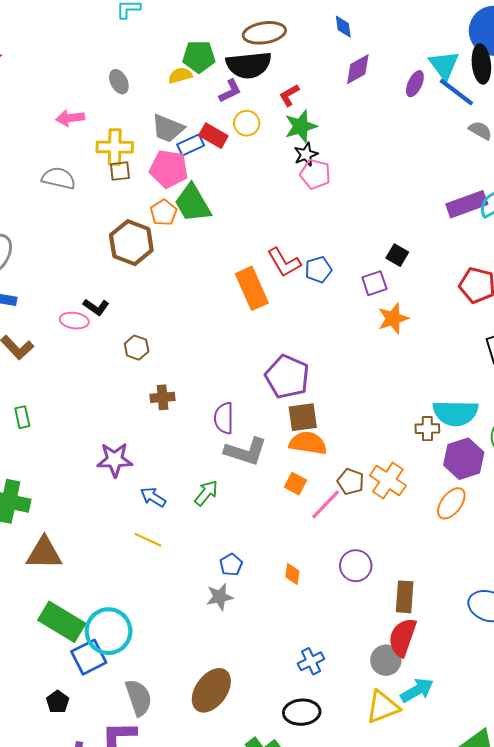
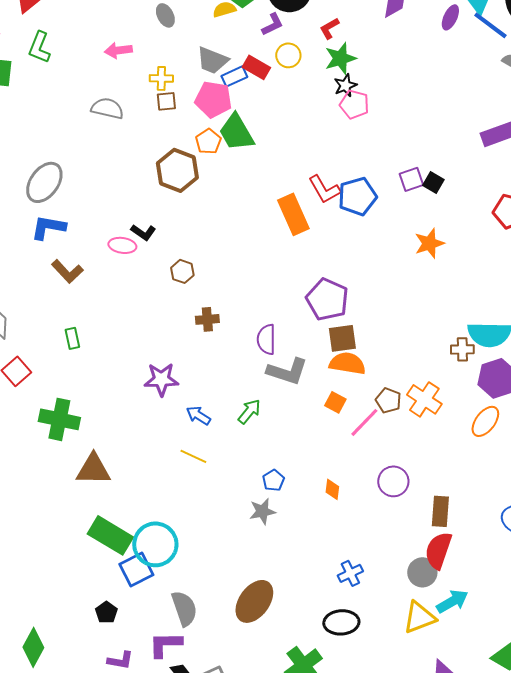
yellow cross: (115, 147) -> (161, 78), size x0.7
blue pentagon: (318, 270) -> (357, 196), size x1.5
purple square: (374, 283) -> (411, 179), moved

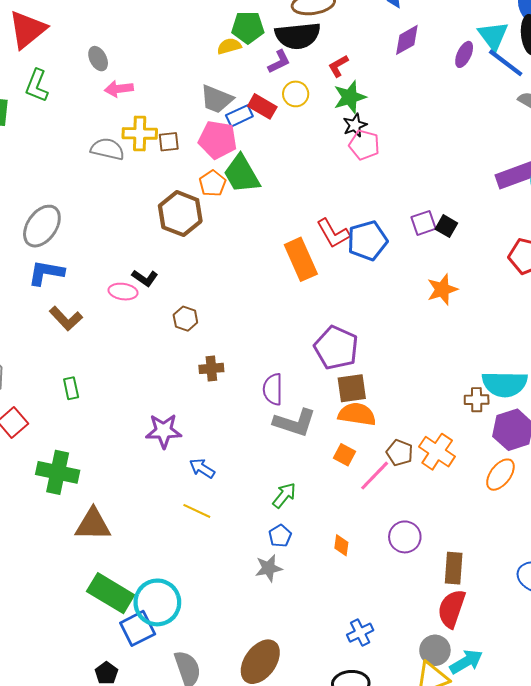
gray ellipse: (165, 15) -> (98, 59), moved
yellow cross: (161, 78) -> (140, 133), moved, size x1.4
green arrow: (249, 411) -> (284, 495), moved
gray circle: (422, 572) -> (435, 650), moved

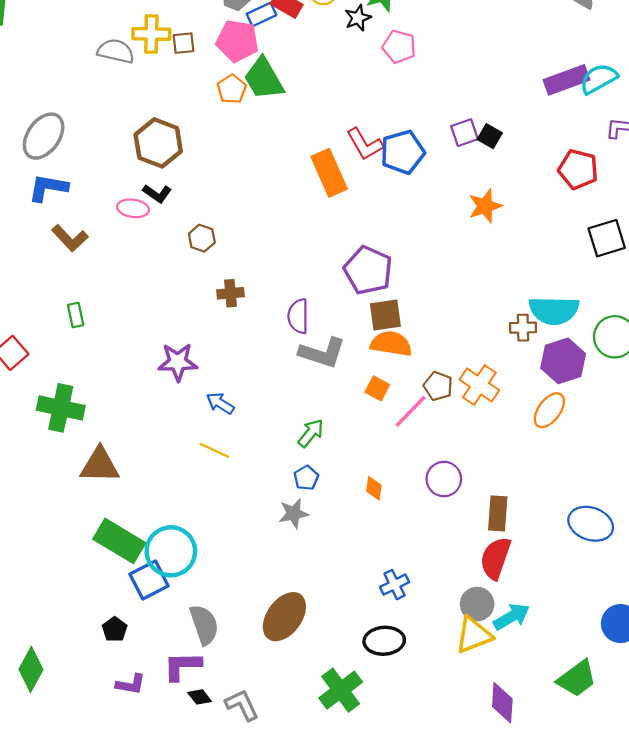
black star: (355, 125) -> (358, 18), moved
brown hexagon: (180, 214) -> (158, 143), moved

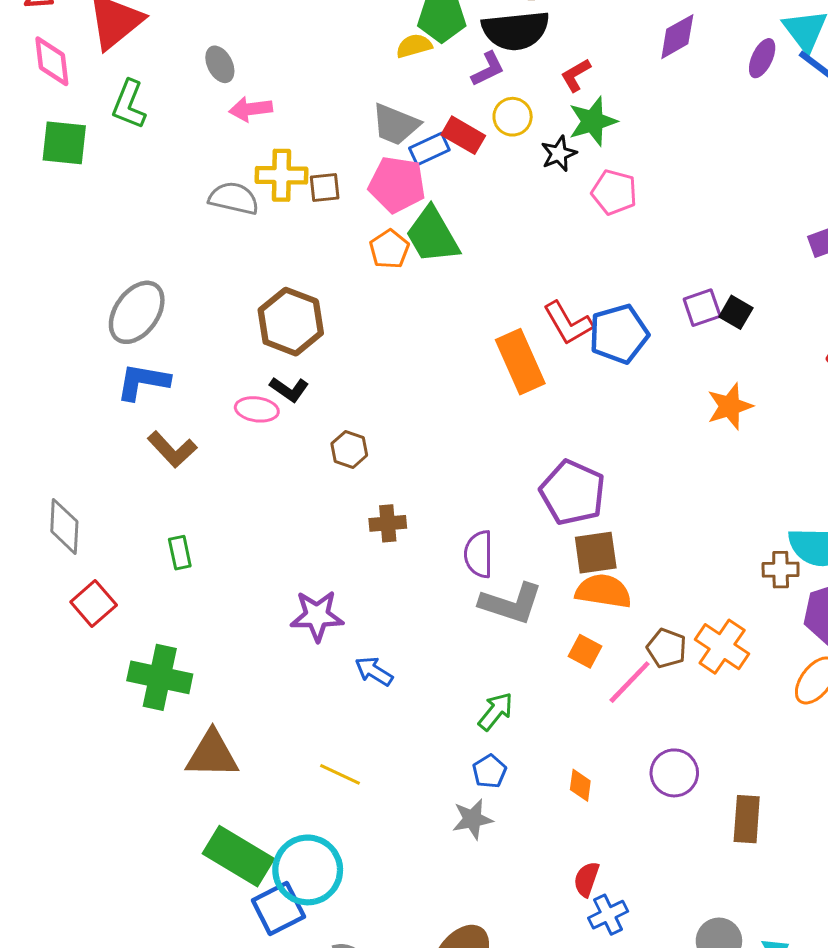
yellow line: (214, 450) -> (340, 774), moved
red semicircle: (495, 558) -> (586, 879), moved, size x0.6

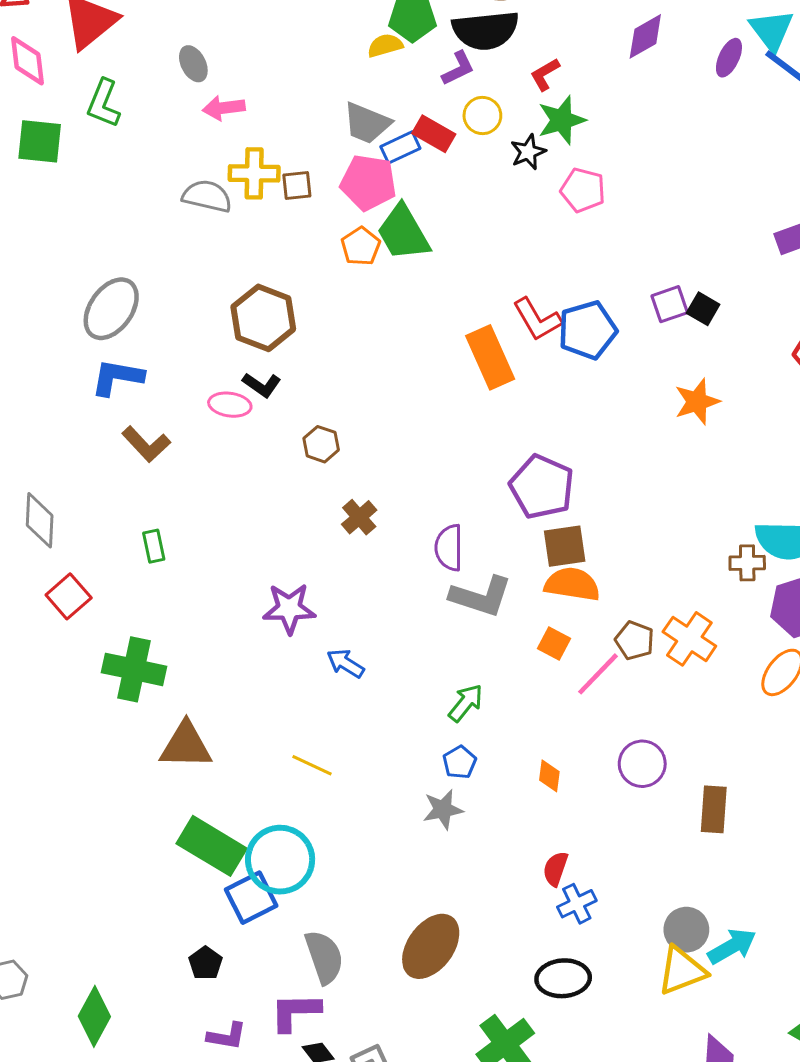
brown cross: (388, 523) -> (359, 517), turned -36

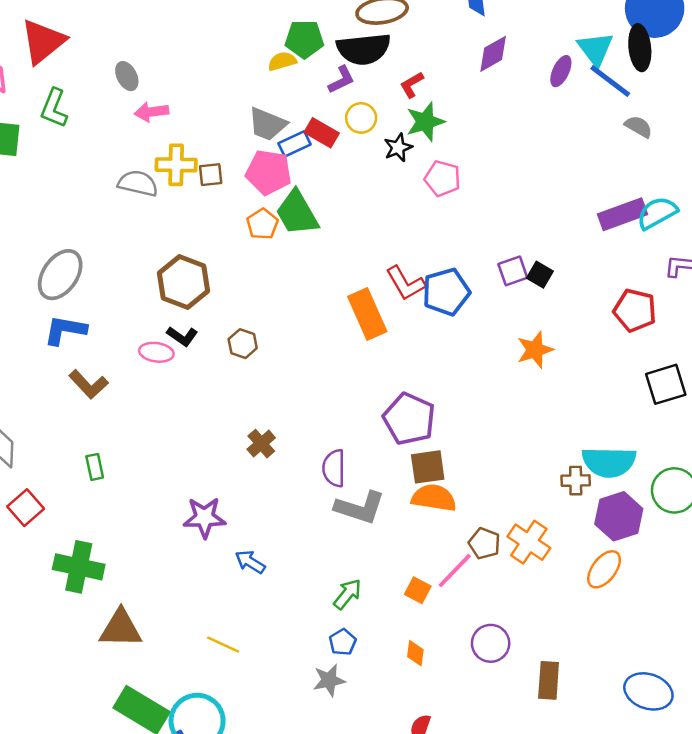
brown hexagon: (321, 444) -> (243, 344), moved
orange square: (554, 644) -> (418, 590), moved

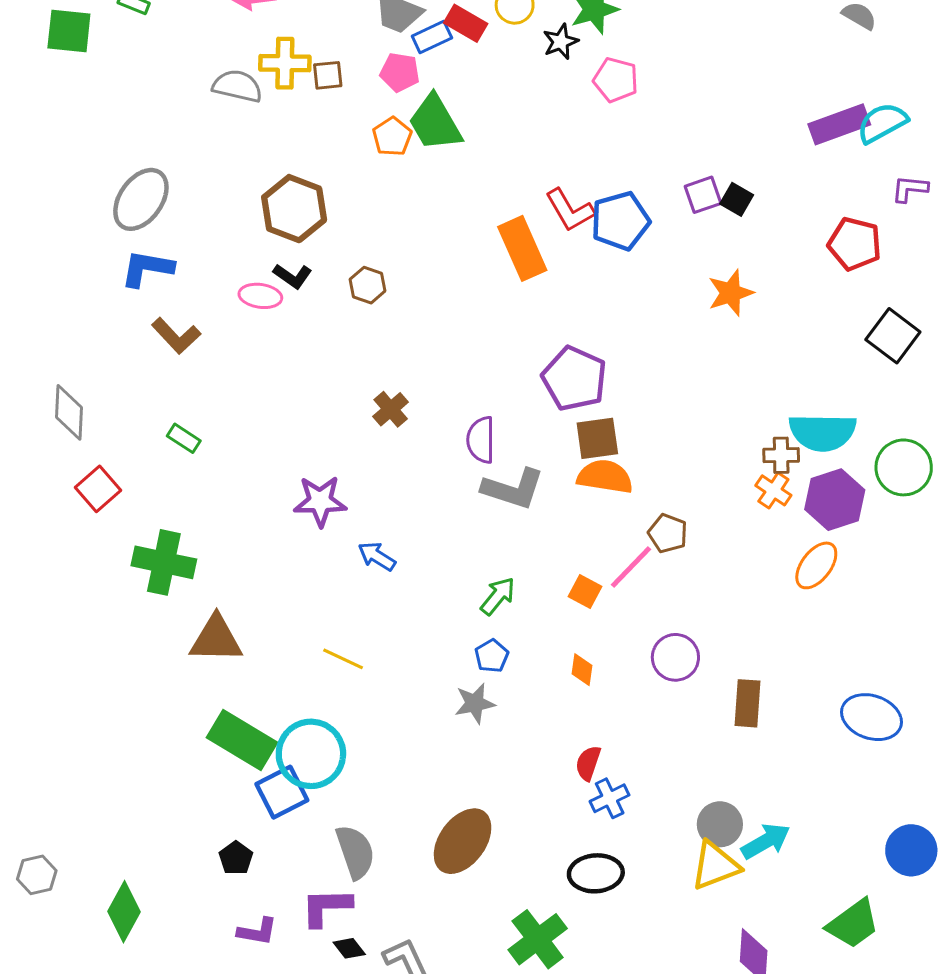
pink pentagon: (269, 172) -> (400, 72), size x0.7
black square: (666, 384) -> (893, 336), turned -36
green rectangle: (95, 467) -> (184, 438), turned -45
orange cross: (529, 542) -> (773, 490), moved, size x0.7

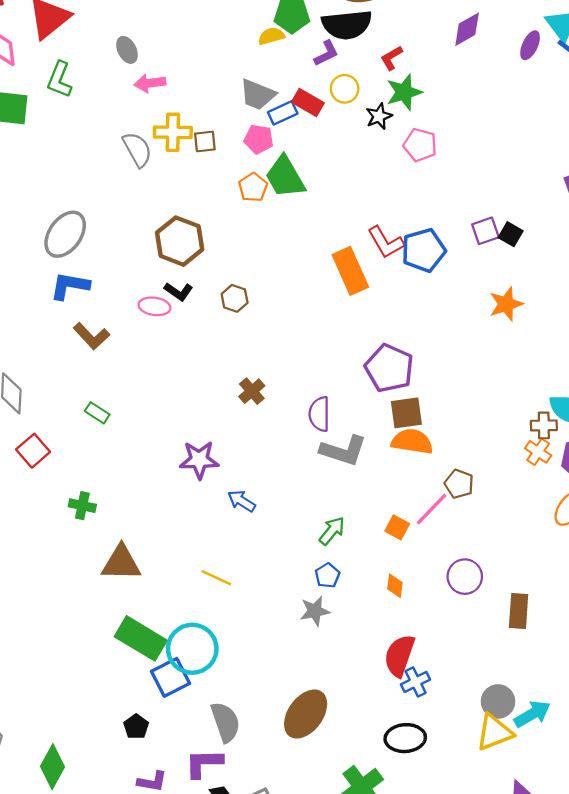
gray semicircle: (237, 86) -> (137, 149), turned 48
green cross: (164, 562) -> (82, 506), size x0.6
red semicircle: (588, 763) -> (400, 656), size x1.6

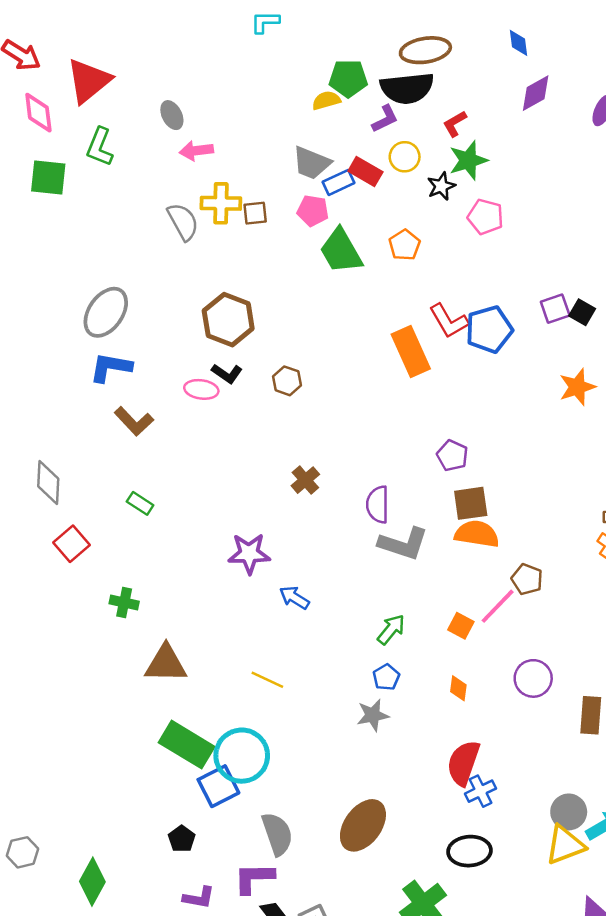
orange pentagon: (253, 187) -> (405, 245), moved
purple pentagon: (389, 368) -> (452, 456), size x0.6

